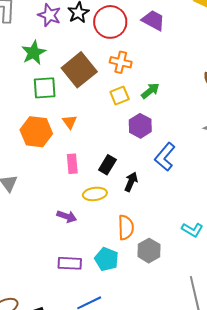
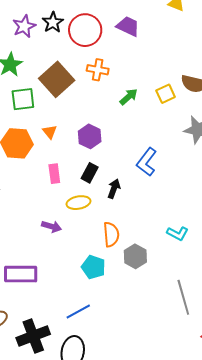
purple star: (49, 15) -> (24, 26), turned 30
yellow square: (120, 95) -> (166, 94), moved
purple hexagon: (140, 126) -> (90, 136), moved
purple rectangle: (70, 263) -> (21, 274), moved, size x1.4

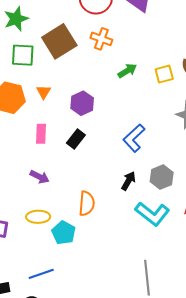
black arrow: (114, 189) -> (128, 181), moved
yellow ellipse: (79, 203) -> (38, 217), moved
purple arrow: (52, 226) -> (40, 177), moved
cyan L-shape: (178, 233) -> (152, 214), size x1.6
gray hexagon: (135, 256) -> (162, 177), moved

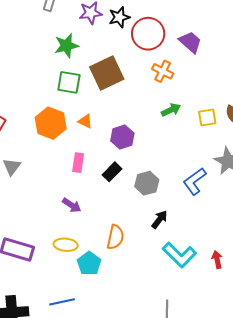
orange cross: (101, 39) -> (163, 71), moved
orange triangle: (43, 92) -> (85, 121), turned -42
blue L-shape: (134, 138) -> (195, 181), moved
gray hexagon: (162, 177) -> (147, 183), moved

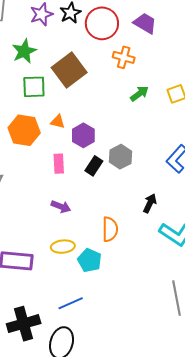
purple hexagon: (122, 137) -> (83, 135), moved
gray hexagon: (147, 183) -> (120, 157), moved

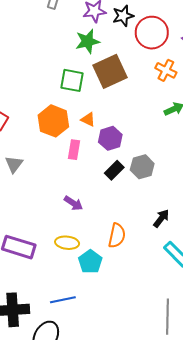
green star: (24, 51) -> (88, 41), moved
pink rectangle: (59, 164) -> (74, 150), moved

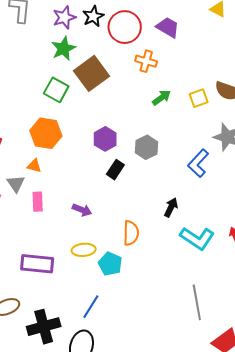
green square: (72, 80) -> (56, 90), turned 30
orange triangle: (88, 119) -> (34, 166), moved
pink rectangle: (74, 150) -> (38, 202), moved
gray hexagon: (142, 167) -> (147, 147), moved
blue line: (63, 300) -> (91, 307), turned -35

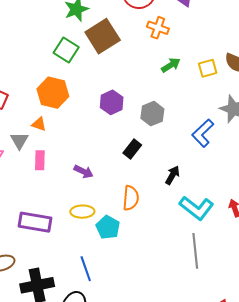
black rectangle: (115, 170) -> (132, 149), moved
gray line: (197, 302) -> (195, 251), moved
blue line: (91, 307) -> (86, 269), turned -55

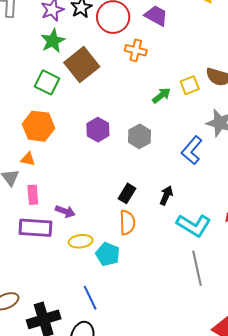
green arrow: (171, 65) -> (161, 95), moved
black rectangle: (132, 149) -> (127, 193), moved
purple arrow: (84, 172) -> (65, 211), moved
purple rectangle: (35, 222) -> (35, 228), moved

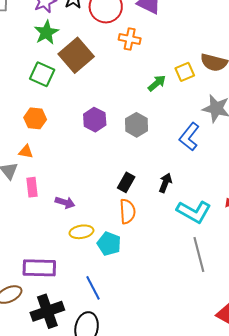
orange hexagon: (38, 126) -> (35, 118), size x0.7
purple rectangle: (35, 228) -> (39, 268), moved

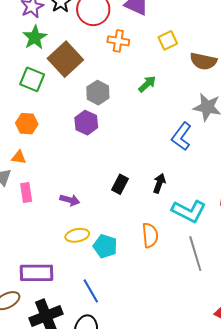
yellow square: (185, 72) -> (168, 40), moved
gray hexagon: (137, 125) -> (98, 93), moved
purple arrow: (65, 203) -> (70, 200), moved
orange semicircle: (127, 211) -> (150, 235), moved

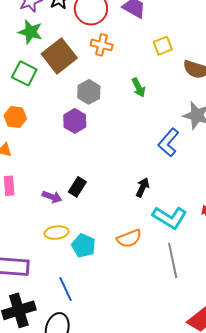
green star: (35, 37) -> (30, 32), turned -30
orange cross: (118, 41) -> (102, 45), moved
green arrow: (147, 84) -> (139, 87), turned 102
black rectangle: (120, 184) -> (77, 187), moved
orange semicircle: (150, 235) -> (129, 238), turned 70

